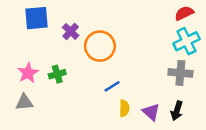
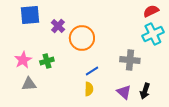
gray cross: (180, 73) -> (130, 60), moved
gray triangle: (24, 102) -> (29, 84), moved
yellow semicircle: (124, 108) -> (89, 89), moved

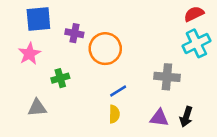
purple cross: (58, 26) -> (74, 33), turned -32
pink star: (23, 60) -> (29, 54), moved
purple triangle: (124, 92) -> (159, 118), turned -35

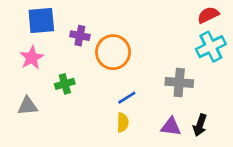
gray triangle: (37, 108) -> (28, 106), moved

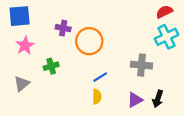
blue square: (41, 20) -> (20, 16), moved
gray triangle: (28, 106) -> (22, 84), turned -35
purple triangle: (171, 127) -> (135, 100), turned -35

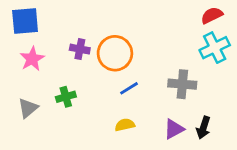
purple cross: (63, 28) -> (80, 49), moved
green cross: (51, 66) -> (66, 97), moved
blue line: (100, 77) -> (129, 88), moved
yellow semicircle: (97, 97) -> (125, 125), turned -104

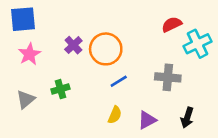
red semicircle: (212, 15) -> (172, 24), moved
purple cross: (80, 49) -> (73, 45), turned 36
yellow semicircle: (125, 125) -> (115, 115), turned 126
purple triangle: (174, 129) -> (147, 120), moved

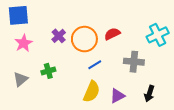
red semicircle: (172, 24) -> (112, 34), moved
yellow semicircle: (115, 115) -> (92, 92), size x1.5

